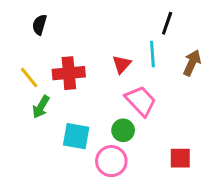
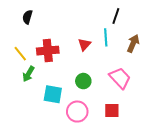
pink trapezoid: (141, 101) -> (120, 78), moved
green circle: (123, 130) -> (83, 81), moved
red square: (180, 158) -> (112, 111), moved

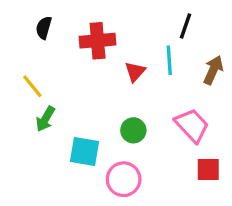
red cross: (48, 51) -> (98, 41), moved
red square: (112, 111) -> (208, 169), moved

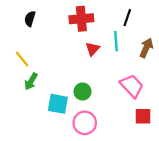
red cross: (98, 41) -> (81, 19), moved
green circle: (133, 130) -> (82, 92), moved

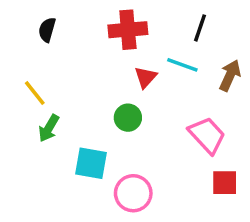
cyan line: (116, 41) -> (182, 65), turned -66
green circle: (82, 92) -> (128, 118), moved

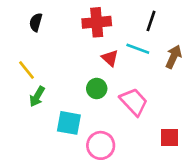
red triangle: (145, 77) -> (110, 58), turned -30
pink trapezoid: (207, 135) -> (134, 102), moved

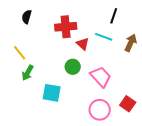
red cross: (97, 22) -> (66, 27), moved
red square: (170, 138) -> (128, 104), turned 35
pink circle: (101, 145) -> (100, 110), moved

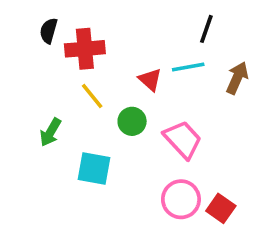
red cross: (66, 27) -> (85, 49), moved
cyan line: (104, 37) -> (188, 67), turned -30
yellow line: (20, 53) -> (92, 96), moved
red square: (128, 104) -> (221, 208), moved

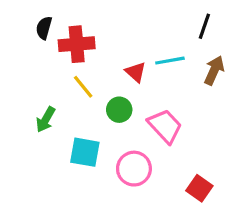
black line: (206, 29) -> (204, 26), moved
pink circle: (181, 199) -> (134, 169), moved

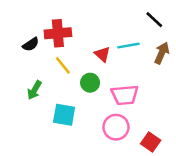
black line: (204, 26) -> (154, 20), turned -66
black semicircle: (44, 28) -> (31, 44), moved, turned -140
pink trapezoid: (165, 126) -> (125, 95), turned 128
pink circle: (134, 169) -> (116, 127), moved

